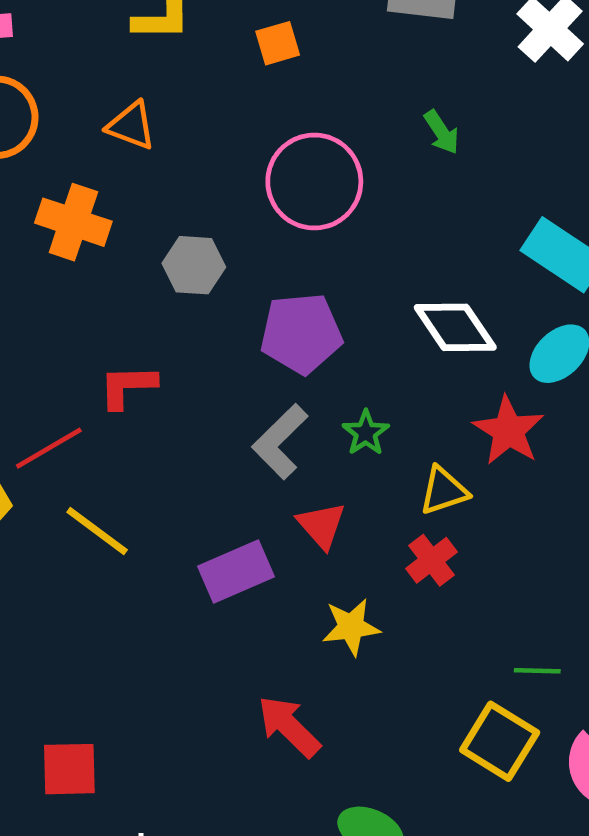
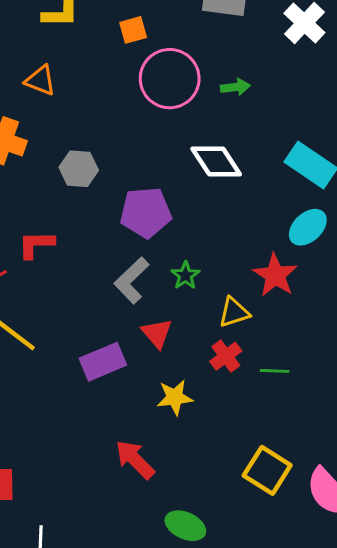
green arrow: (442, 132) -> (235, 87), turned -64
pink circle: (314, 182) -> (170, 79), moved
white diamond: (455, 327) -> (216, 161), moved
green line: (537, 671) -> (275, 371), moved

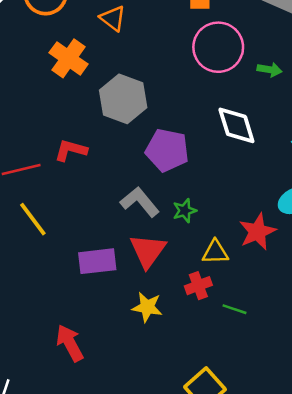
gray hexagon: (79, 169) -> (123, 99), size x1.5
gray L-shape: (132, 280) -> (140, 202), turned 78
red triangle: (157, 333) -> (148, 251), size x1.4
red arrow: (135, 459) -> (70, 343), moved

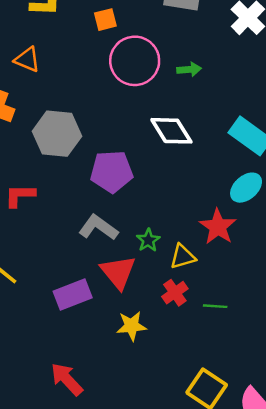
green star: (185, 211) -> (148, 240), moved

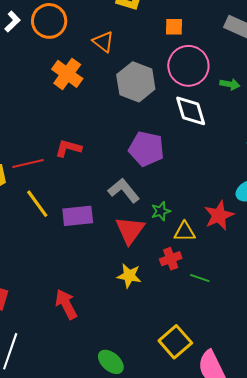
white diamond: (171, 131) -> (191, 111), moved
gray hexagon: (57, 134) -> (136, 82), moved
purple rectangle: (73, 295) -> (78, 216), moved

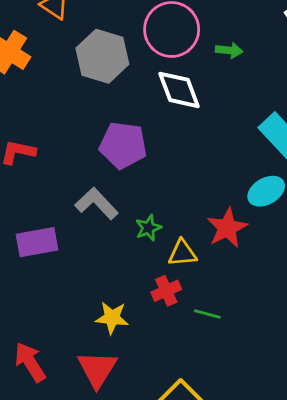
red triangle: (130, 230) -> (97, 369), moved

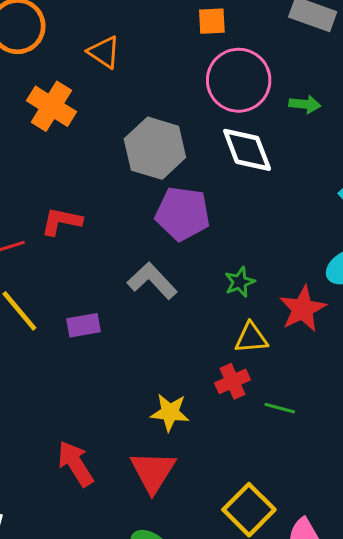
gray hexagon: (102, 56) -> (155, 148), moved
green star: (148, 228) -> (240, 282), moved
purple rectangle: (37, 242) -> (84, 325), size x0.7

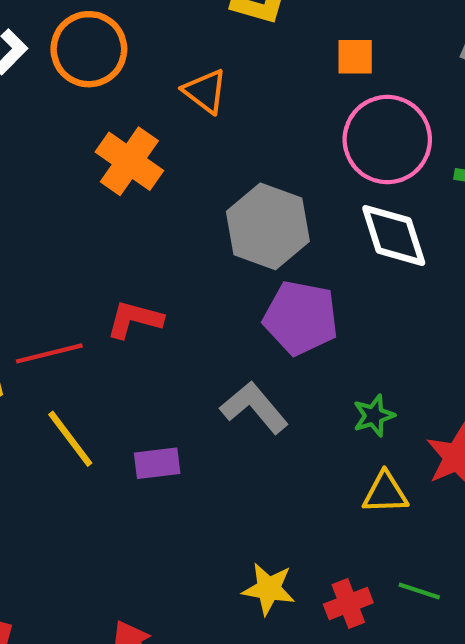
red cross: (233, 381) -> (348, 604), moved

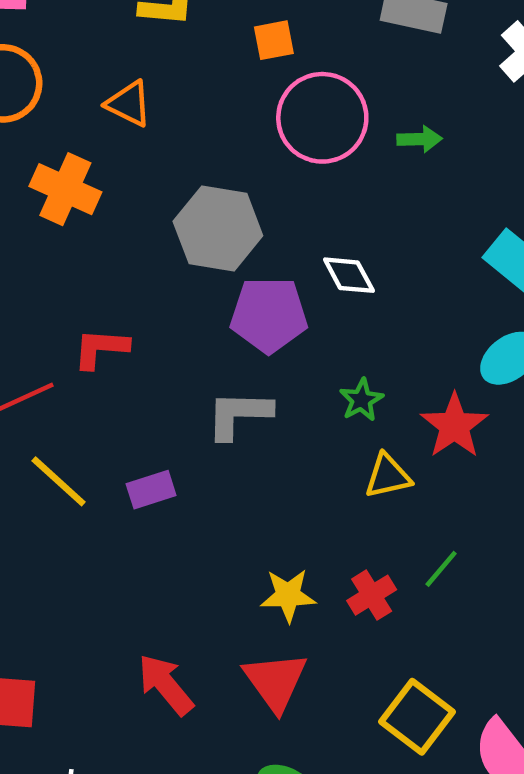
white diamond: (394, 235) -> (349, 275), moved, size x0.7
gray L-shape: (254, 407) -> (239, 415), turned -38
green line: (419, 591) -> (441, 569), turned -57

